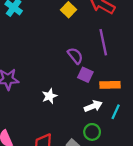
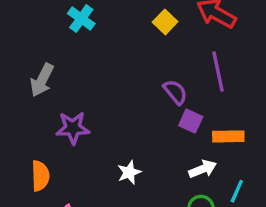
white star: (49, 96) -> (129, 172), moved
cyan line: (116, 112) -> (237, 191), moved

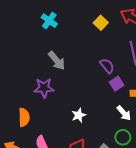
gray arrow: (42, 80) -> (57, 61), moved, turned -66
purple square: (191, 121) -> (117, 84), turned 32
white arrow: (203, 169) -> (124, 113), turned 70

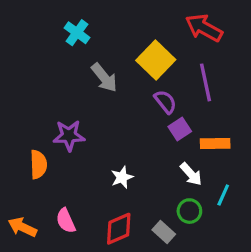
yellow square: (101, 23) -> (156, 60), moved, size x1.6
gray arrow: (57, 61) -> (104, 78), moved
orange semicircle: (24, 117) -> (38, 164), moved

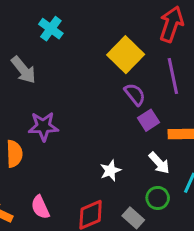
red arrow: (204, 28) -> (171, 24), turned 80
gray arrow: (104, 78) -> (23, 70), moved
white star: (122, 177) -> (110, 171), moved

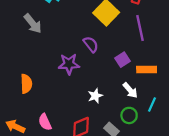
purple semicircle: (135, 94) -> (91, 44), moved
purple star: (43, 126) -> (69, 64), moved

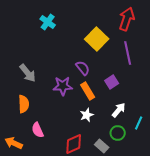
gray arrow: (33, 24) -> (28, 73), moved
orange rectangle: (147, 70) -> (88, 91), moved, turned 60
white arrow: (130, 90) -> (119, 110), turned -98
pink semicircle: (45, 122) -> (38, 130), moved

